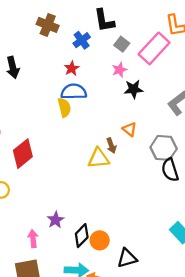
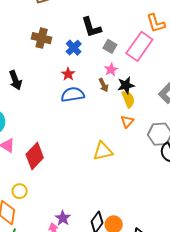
yellow semicircle: (64, 108) -> (128, 99), moved
orange triangle: (130, 129) -> (127, 122), turned 40
brown arrow: (111, 146) -> (104, 85), moved
purple star: (56, 220) -> (63, 218), moved

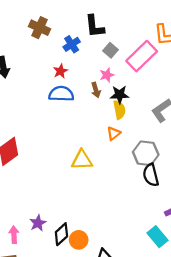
purple star: (63, 218) -> (38, 223), moved

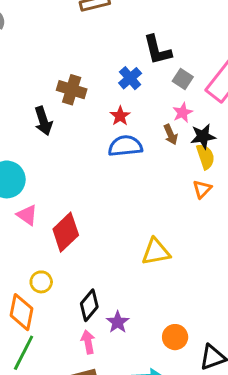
brown cross: (39, 28) -> (72, 90), moved
yellow triangle: (82, 160) -> (156, 252), moved
black diamond: (61, 234) -> (89, 305), moved

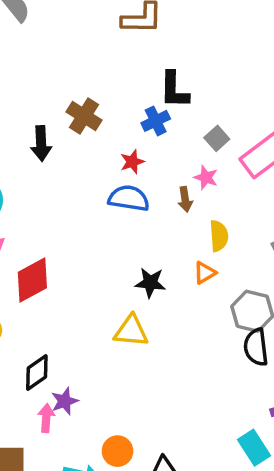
black L-shape: (157, 50) -> (174, 90), moved
pink star: (183, 113) -> (206, 178), turned 30
black star: (203, 136) -> (150, 283), moved
orange circle: (175, 337) -> (118, 451), moved
pink arrow: (88, 342) -> (46, 418), moved

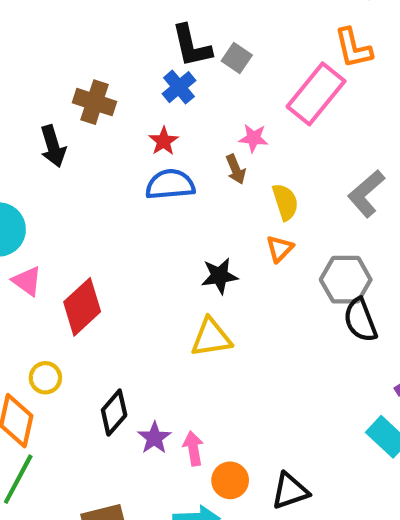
gray square: (217, 138) -> (237, 58), moved
pink arrow: (46, 418) -> (193, 448), moved

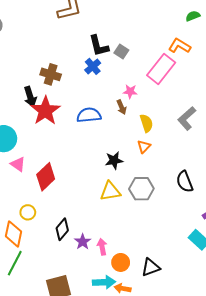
orange L-shape: (353, 48) -> (179, 46), turned 135
red star: (164, 141) -> (45, 111), moved, size x2.0
gray hexagon: (346, 280) -> (141, 189), moved

